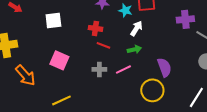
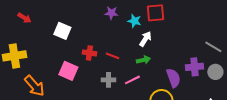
purple cross: (185, 19) -> (194, 67), moved
white square: (53, 20) -> (62, 31), turned 30
red cross: (95, 28) -> (89, 53), moved

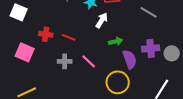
gray line: (213, 47) -> (149, 12), moved
green arrow: (143, 60) -> (116, 41), moved
pink line: (132, 80) -> (89, 61), turned 70

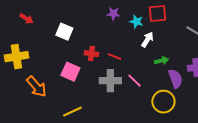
gray cross: (65, 61) -> (110, 81), size x1.5

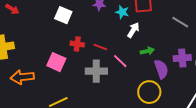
white square: (64, 32) -> (63, 15), moved
pink line: (134, 81) -> (120, 61), moved
orange arrow: (36, 87) -> (22, 77), turned 125

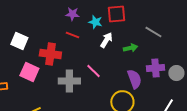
white square: (63, 15) -> (19, 41), moved
red cross: (77, 44) -> (50, 54), size x1.5
red line: (100, 47) -> (72, 35), moved
green arrow: (147, 51) -> (130, 48), moved

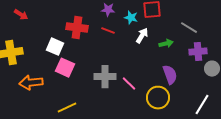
white square: (19, 41) -> (55, 47), moved
red cross: (50, 54) -> (77, 28), moved
purple cross: (155, 68) -> (198, 52), moved
pink line: (93, 71) -> (129, 84), moved

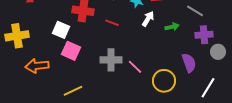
red line: (108, 31) -> (112, 23), moved
purple semicircle: (170, 75) -> (189, 63), moved

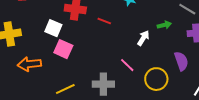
white arrow: (148, 19) -> (143, 38), moved
gray cross: (111, 60) -> (103, 84), moved

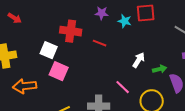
green arrow: (164, 25) -> (160, 69), moved

